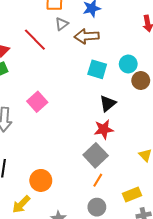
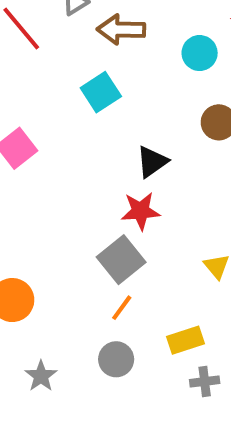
cyan circle: (128, 64) -> (200, 53), moved
cyan square: (97, 69) -> (101, 92), moved, turned 36

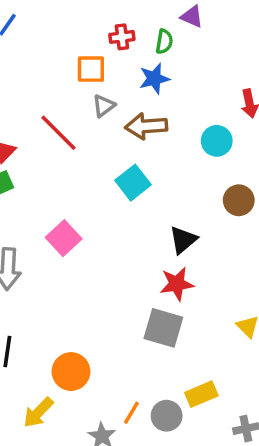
gray square: (121, 260) -> (163, 328), turned -30
orange line: (122, 308) -> (131, 413), moved
yellow rectangle: (185, 340) -> (201, 394), moved

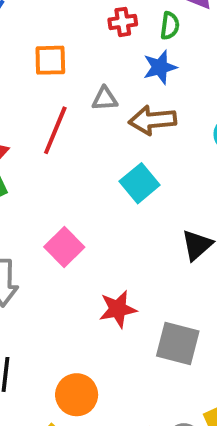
orange square: (91, 69) -> (50, 60), moved
gray triangle: (104, 106) -> (105, 99), turned 35
red line: (58, 133) -> (55, 130), turned 69
red star: (177, 284) -> (118, 309), moved

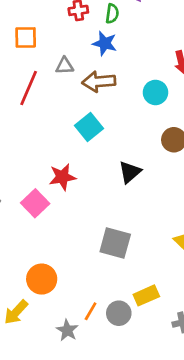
blue star: (160, 67) -> (105, 43), turned 30
pink square: (64, 247) -> (35, 203), moved
red star: (118, 309) -> (62, 177), moved

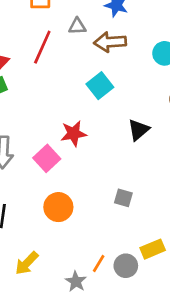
gray square: (115, 243) -> (123, 198), size x0.6
orange circle: (42, 279) -> (58, 207), moved

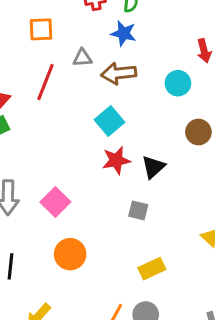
red star: (74, 134) -> (116, 160), moved
gray square: (123, 198) -> (138, 211), moved
yellow rectangle: (153, 249) -> (152, 269), moved

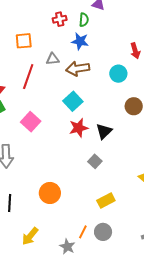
pink square: (55, 202) -> (31, 122), moved
gray square: (138, 211) -> (95, 161), turned 32

